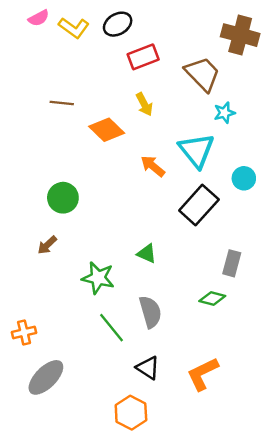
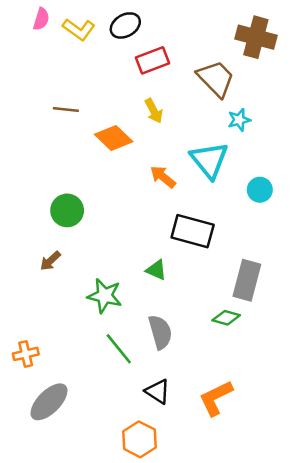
pink semicircle: (39, 18) -> (41, 19), turned -45
black rectangle: (199, 205) -> (193, 231), moved, turned 63
gray rectangle: (232, 263) -> (247, 280), size x1.4

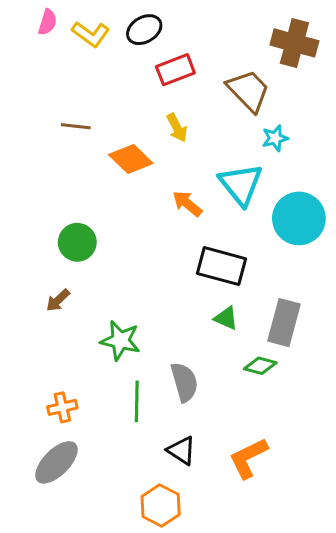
cyan circle: (260, 190) -> (299, 218), size x1.8
green triangle: (156, 270) -> (226, 318), moved
green line: (119, 349) -> (137, 401), turned 40
orange cross: (26, 354) -> (62, 407), moved

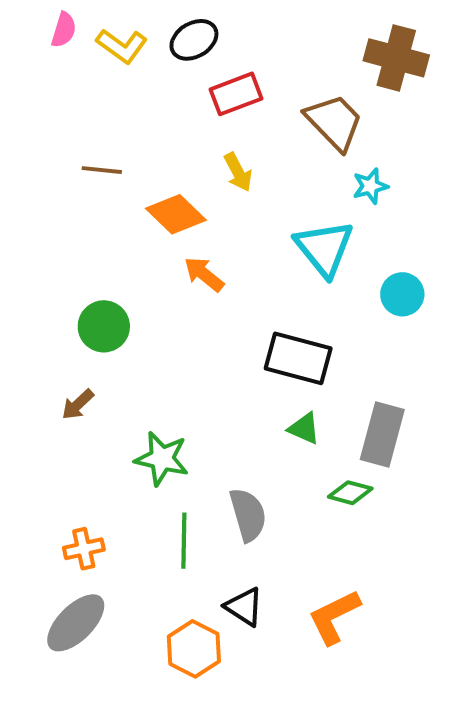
orange arrow: (187, 204) -> (204, 274), moved
cyan circle: (299, 218) -> (402, 294), size x0.6
orange hexagon: (161, 506) -> (194, 649), moved

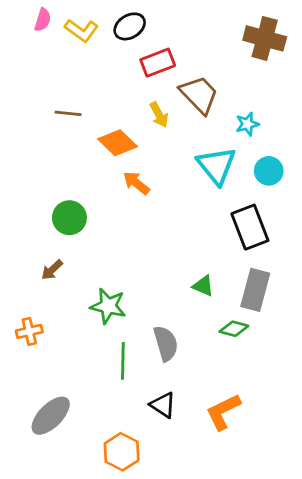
brown trapezoid: (334, 122) -> (199, 95), moved
cyan circle: (402, 294) -> (269, 171), moved
black rectangle: (298, 358) -> (250, 227), moved, turned 54
orange cross: (84, 549) -> (29, 331), moved
orange hexagon: (194, 649) -> (122, 452), moved

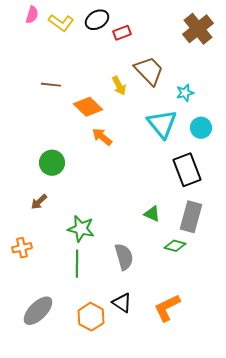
brown cross: (265, 38) -> (198, 29), turned 36
red rectangle: (158, 63) -> (122, 33), moved, size x0.7
green line: (123, 361) -> (77, 264), moved
orange hexagon: (122, 452) -> (91, 317), moved

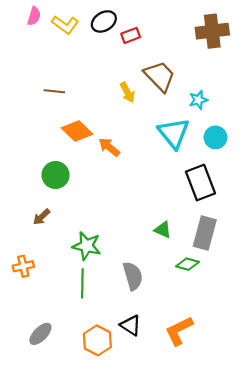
brown cross: (198, 29) -> (212, 31), turned 32
orange diamond: (88, 107) -> (77, 131), moved
gray ellipse: (38, 311) -> (40, 334), size x0.7

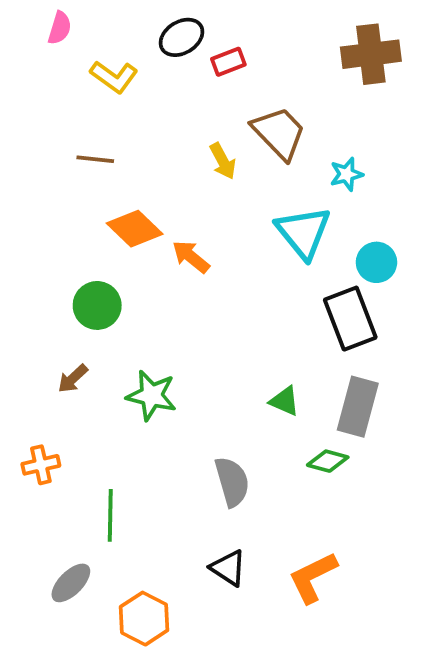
yellow L-shape: (65, 25) -> (114, 77), moved
cyan circle: (215, 137) -> (376, 262), moved
green star: (87, 246) -> (152, 395), moved
green line: (82, 283) -> (110, 515), moved
orange hexagon: (97, 340) -> (144, 619), moved

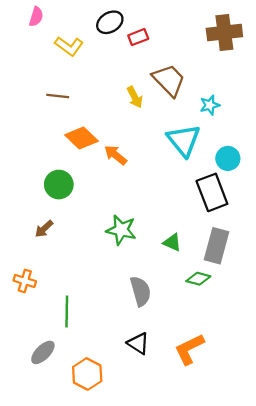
green star: (152, 395) -> (121, 230), moved
orange cross: (41, 465) -> (25, 281), turned 30

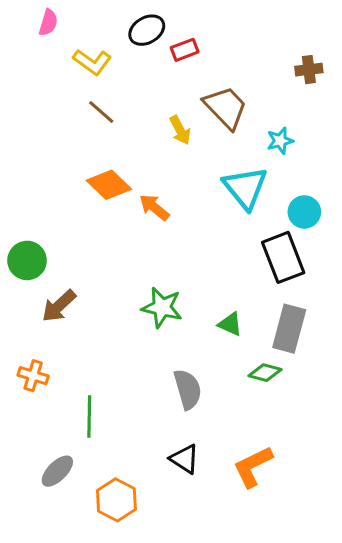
brown cross: (224, 32) -> (309, 70), moved, size x0.6
brown line: (58, 96) -> (101, 112), moved, turned 35
green circle: (59, 185) -> (27, 260), moved
brown arrow: (44, 229) -> (59, 306), size x1.4

